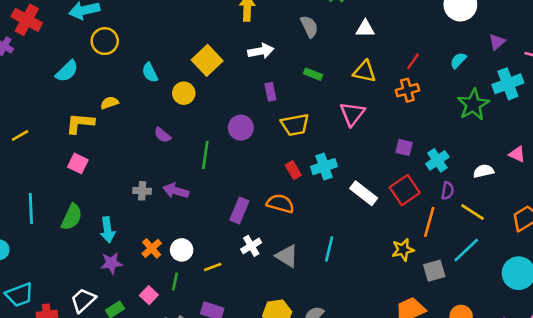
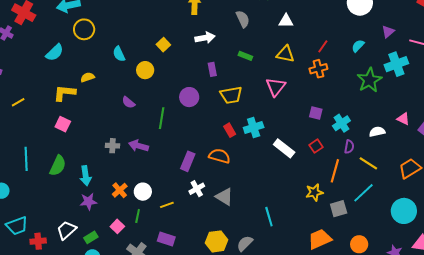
yellow square: (207, 60) -> (163, 45), size x0.6
red square: (405, 190) -> (316, 146), size x0.6
cyan line: (329, 249) -> (269, 217), moved, turned -30

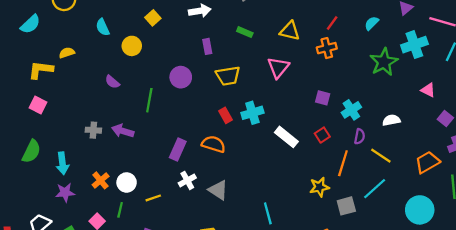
pink triangle: (403, 119) -> (428, 90), moved

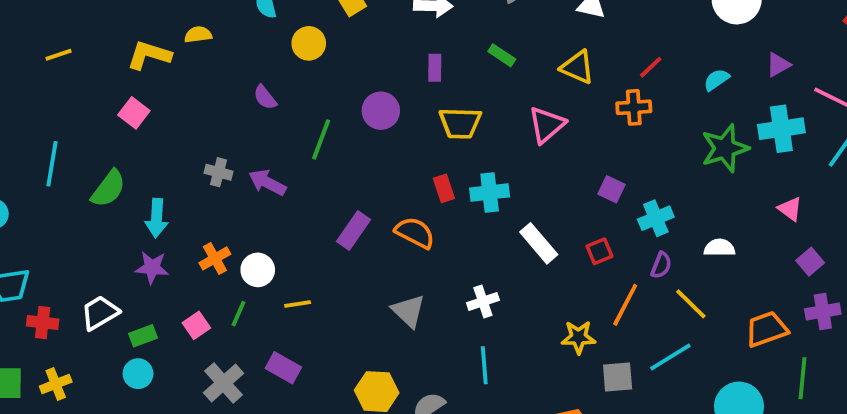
white cross: (187, 180) -> (483, 301), moved

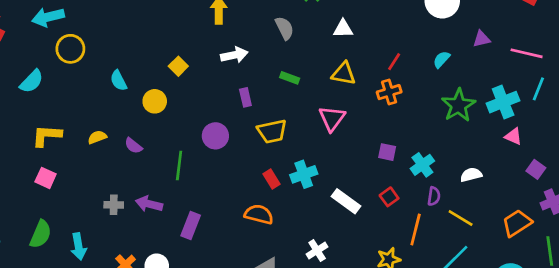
yellow semicircle: (198, 35) -> (97, 137), moved
purple triangle: (778, 65) -> (482, 39), turned 30
cyan cross: (781, 129) -> (503, 102), moved
purple rectangle: (354, 230) -> (191, 225), moved

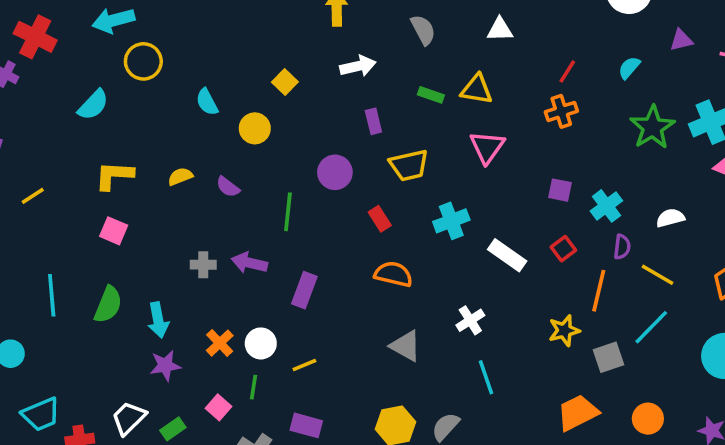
yellow triangle: (344, 74) -> (477, 89), moved
red rectangle: (272, 179) -> (380, 219), moved

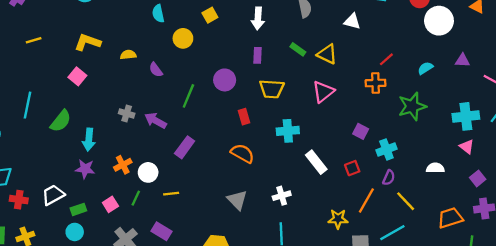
white arrow: (358, 66) -> (258, 18), turned 90
green star: (652, 127) -> (412, 106), moved
white semicircle: (670, 218) -> (435, 168), moved

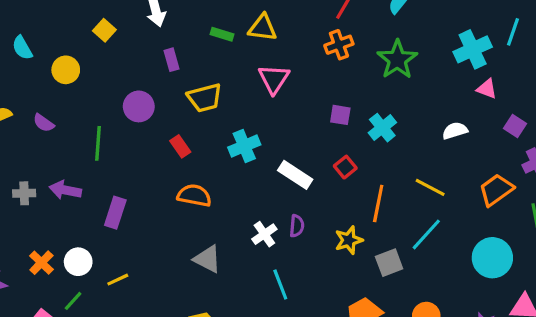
yellow square: (210, 15) -> (104, 30), moved
purple semicircle: (389, 178) -> (297, 226), moved
green line: (136, 198) -> (73, 301), turned 35

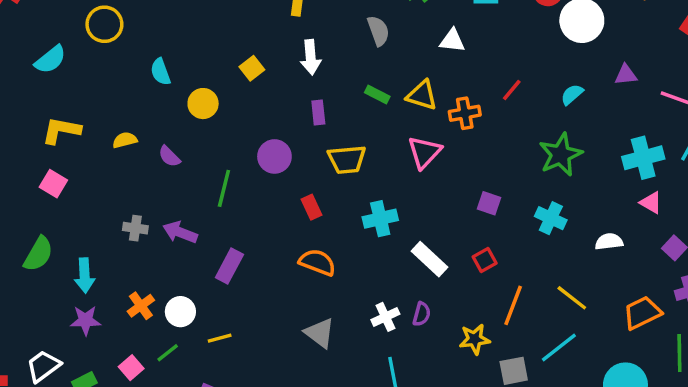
orange cross: (339, 45) -> (465, 113), moved
cyan cross: (382, 128) -> (551, 218), moved, turned -36

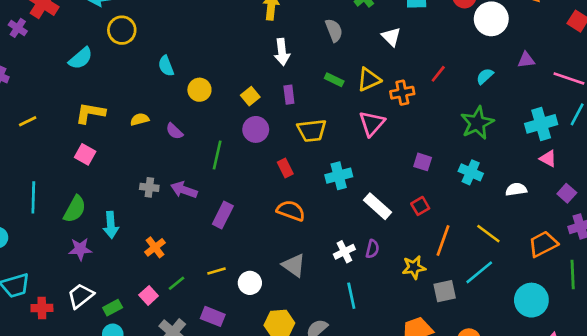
white triangle: (452, 41) -> (391, 37), turned 40
yellow square: (252, 68) -> (250, 96), moved
yellow triangle: (422, 95) -> (369, 80), turned -40
white circle: (180, 312) -> (250, 283), moved
purple star: (86, 320) -> (80, 249), moved

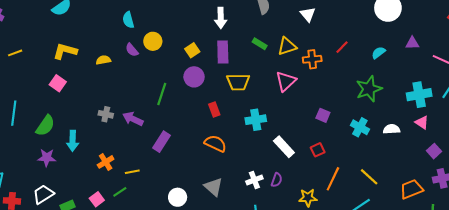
purple rectangle: (289, 95) -> (223, 52), size x1.5
purple semicircle: (174, 131) -> (132, 50), moved
white semicircle: (516, 189) -> (392, 129), moved
yellow line: (216, 271) -> (132, 172), moved

